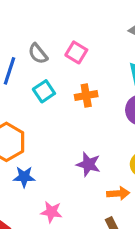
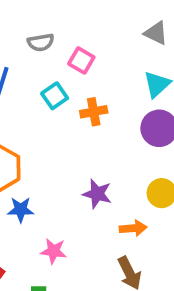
gray semicircle: (38, 54) -> (41, 42), moved, turned -60
cyan square: (44, 91) -> (55, 96), moved

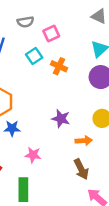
pink square: (81, 60) -> (51, 34), turned 35
orange cross: (94, 112) -> (59, 66), turned 35

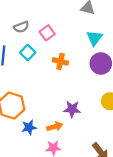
cyan square: (34, 56) -> (28, 52), moved
orange arrow: (84, 141) -> (55, 127), moved

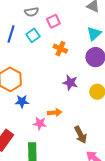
purple star: (72, 109) -> (70, 83), moved
orange arrow: (55, 127) -> (55, 113), moved

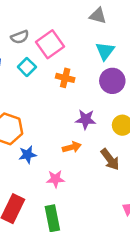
pink square: (53, 21) -> (50, 44), size x1.5
orange arrow: (55, 113) -> (72, 147), moved
brown arrow: (81, 135) -> (110, 159), moved

